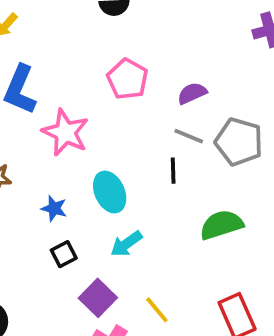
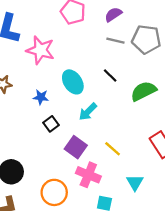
black line: (173, 171) -> (110, 76), moved, turned -35

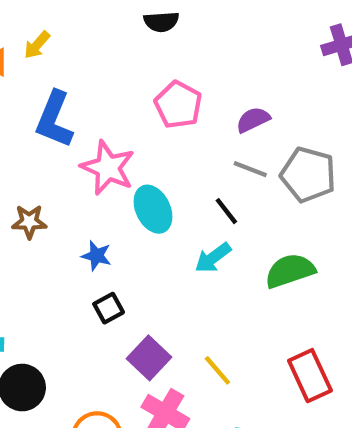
black line: (110, 76) -> (226, 211), moved
cyan ellipse: (73, 82) -> (153, 209), moved
cyan arrow: (88, 112) -> (213, 258), moved

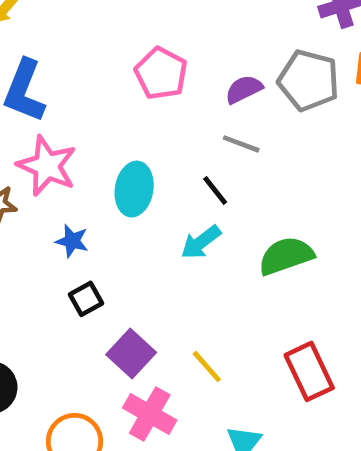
pink star: (108, 168) -> (47, 166), moved
gray pentagon: (308, 175) -> (309, 80), moved
cyan ellipse: (153, 209) -> (134, 189), turned 36

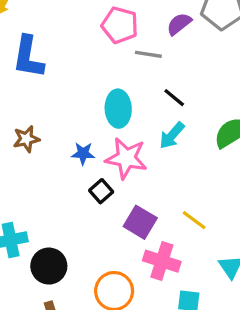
gray line: (241, 144) -> (148, 54), moved
pink star: (47, 166) -> (126, 158), moved

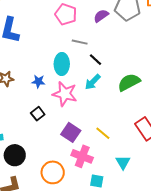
gray line: (148, 54) -> (80, 42), moved
blue star: (83, 153) -> (38, 81), moved
black square: (101, 191) -> (38, 114), moved

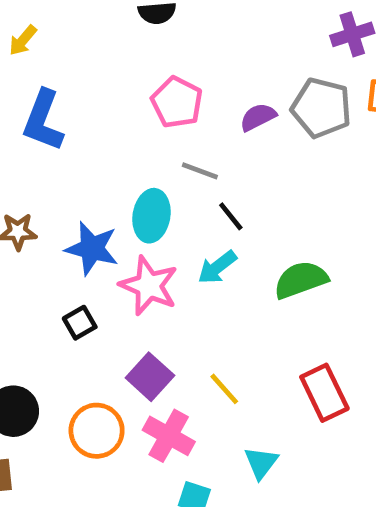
blue star: (38, 81) -> (92, 248), size x1.6
orange circle: (53, 172) -> (97, 431), moved

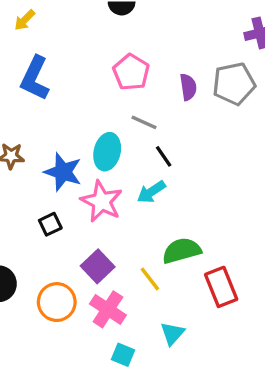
gray pentagon: (321, 108) -> (234, 84), turned -30
purple semicircle: (258, 117) -> (188, 87), turned 104
green semicircle: (301, 280) -> (182, 251), moved

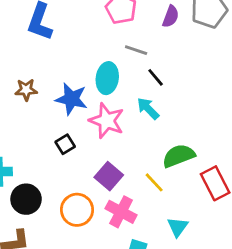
purple semicircle: (188, 87) -> (171, 16), turned 35
cyan arrow: (151, 192) -> (148, 108), turned 85

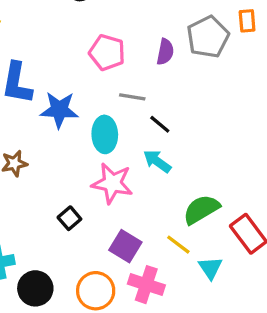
blue star: (71, 99) -> (59, 110), moved
cyan triangle: (178, 227) -> (210, 268), moved

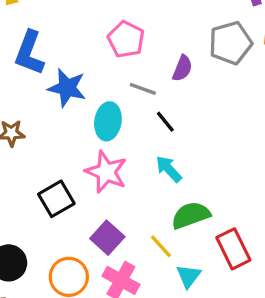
purple semicircle: (165, 52) -> (182, 68), moved
cyan arrow: (157, 161) -> (169, 169), moved
black square: (69, 218) -> (56, 199), size x1.5

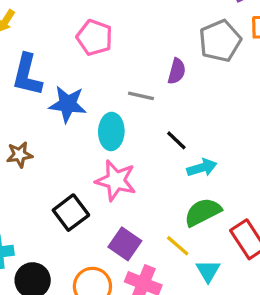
pink pentagon: (126, 39) -> (95, 37), moved
black line: (165, 122) -> (176, 140), moved
cyan arrow: (169, 169) -> (202, 168), moved, turned 124

